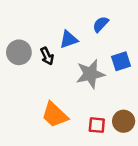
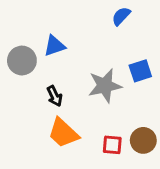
blue semicircle: (101, 24) -> (121, 16), moved
blue triangle: (69, 40) -> (54, 46), moved
black arrow: (47, 56) -> (54, 96), moved

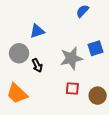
gray circle: (22, 61) -> (19, 53), moved
orange trapezoid: (63, 133) -> (17, 94), moved
red square: (112, 145) -> (72, 89), moved

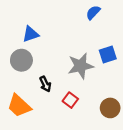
blue triangle: (37, 31) -> (31, 34), moved
black arrow: (37, 65) -> (45, 84), moved
red square: (72, 89) -> (70, 100), moved, turned 32

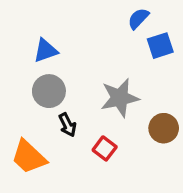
blue square: (108, 55) -> (160, 46), moved
gray circle: (21, 60) -> (49, 91), moved
brown circle: (110, 108) -> (164, 128), moved

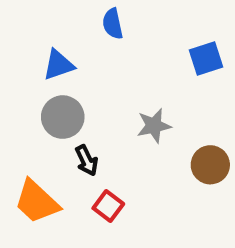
blue semicircle: (138, 19) -> (113, 24), moved, turned -55
gray star: (120, 98) -> (154, 126), size x0.7
red square: (105, 148) -> (108, 206), moved

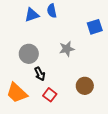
blue triangle: (58, 65) -> (32, 15), moved
gray star: (154, 126) -> (67, 49), moved
brown circle: (210, 165) -> (85, 86), moved

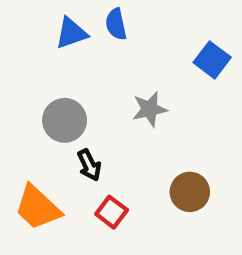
blue square: (95, 27) -> (212, 60), turned -35

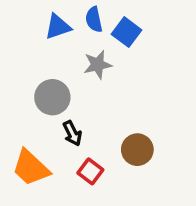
blue square: (212, 60) -> (126, 32), moved
gray star: (150, 109) -> (98, 65), moved
brown circle: (190, 192) -> (137, 150), moved

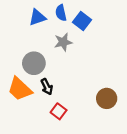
brown circle: (137, 150) -> (107, 98), moved
orange trapezoid: (31, 168) -> (20, 89), moved

